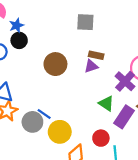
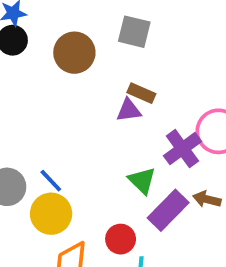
brown circle: (55, 64) -> (74, 53), moved
blue line: (44, 114) -> (51, 181), moved

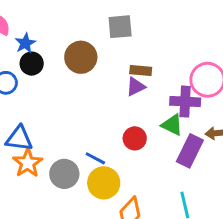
purple cross: (182, 149) -> (185, 102), turned -32
green triangle: (142, 181) -> (172, 125), moved
red circle: (121, 239) -> (135, 138), moved

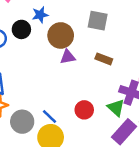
blue star: (25, 43) -> (40, 15), moved
purple triangle: (136, 87) -> (68, 57), moved

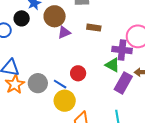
red circle: (84, 110) -> (78, 73), moved
gray circle: (22, 122) -> (38, 83), moved

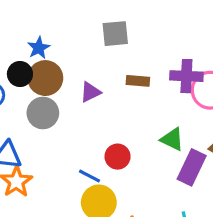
brown circle: (55, 16) -> (45, 78), moved
purple cross: (122, 50) -> (186, 76), moved
gray circle: (38, 83) -> (43, 113), moved

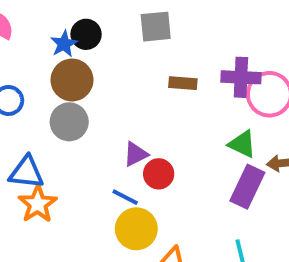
black circle: (20, 74) -> (86, 34), moved
purple triangle: (90, 92) -> (136, 154), moved
green triangle: (172, 139) -> (242, 144), moved

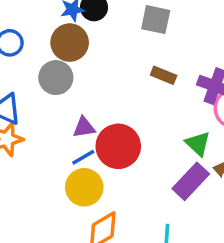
purple triangle: (136, 154) -> (84, 127), moved
red circle: (159, 174) -> (118, 146), size x1.6
blue line: (125, 197) -> (83, 157), turned -75

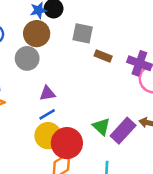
gray square: (156, 20) -> (83, 33), moved
green triangle: (198, 144) -> (101, 127), moved
red circle: (118, 146) -> (67, 143), moved

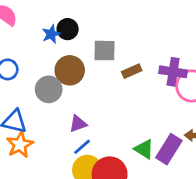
brown circle: (37, 34) -> (70, 70), moved
brown rectangle: (103, 56) -> (132, 71), turned -35

